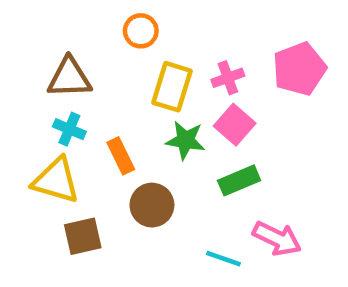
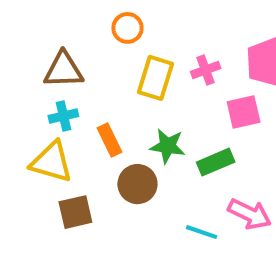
pink square: (235, 125) -> (244, 112), moved, turned 36
cyan cross: (69, 129) -> (63, 116), turned -36
green star: (185, 140) -> (168, 146), moved

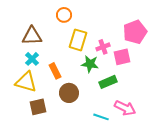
pink cross: (206, 70) -> (103, 47), moved
cyan cross: (63, 116) -> (32, 59), turned -32
green star: (168, 146) -> (90, 64), moved

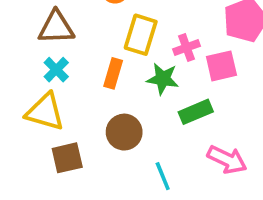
orange rectangle: (55, 71) -> (113, 73), moved, turned 42
cyan line: (101, 117) -> (163, 176), moved, turned 49

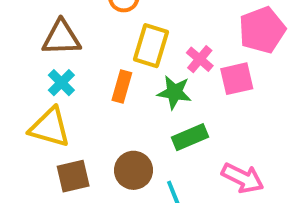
pink cross: (187, 48) -> (200, 59), turned -30
green rectangle: (196, 112) -> (190, 137), moved
brown circle: (124, 132) -> (134, 170), moved

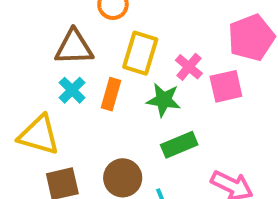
brown triangle: (61, 38) -> (74, 47), moved
cyan cross: (61, 83) -> (72, 90), moved

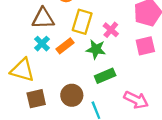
pink square: (226, 86) -> (145, 46), moved
orange rectangle: (111, 94) -> (65, 46), turned 36

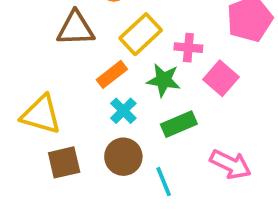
yellow rectangle: (82, 22) -> (141, 34), turned 30
pink cross: (111, 30) -> (188, 48), turned -35
cyan cross: (42, 44) -> (123, 111), moved
pink square: (145, 46) -> (221, 78), moved, turned -36

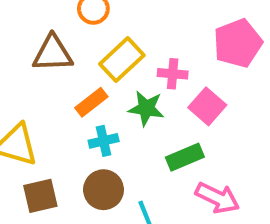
cyan cross: (123, 111) -> (104, 141), turned 32
green rectangle: (179, 124) -> (185, 157), moved

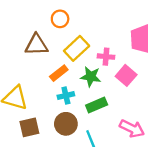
green rectangle: (185, 157) -> (97, 105), moved

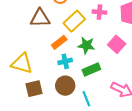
pink cross: (106, 57) -> (99, 12), moved

